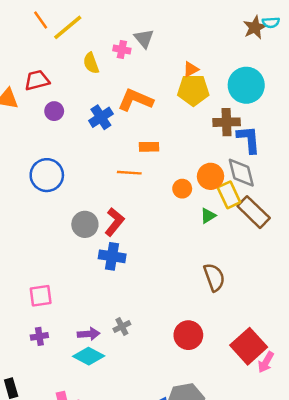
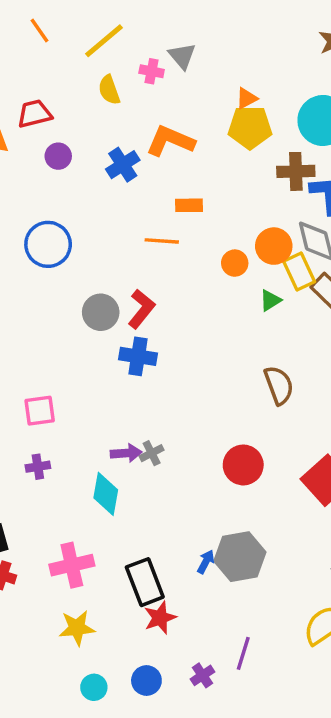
yellow line: (68, 27) -> (104, 41), moved
purple arrow: (89, 334) -> (126, 453), moved
cyan diamond: (89, 356) -> (106, 494), turned 72

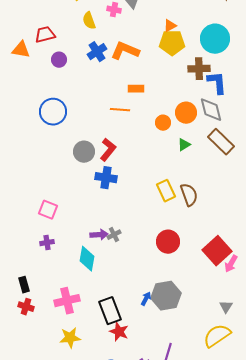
blue cross: (123, 165) -> (97, 52), moved
yellow rectangle: (299, 272) -> (166, 191), moved
pink square: (40, 411) -> (48, 210), turned 30
red star: (160, 618) -> (119, 332), turned -30

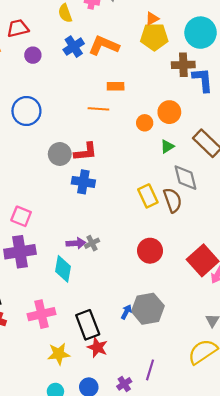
gray diamond: (211, 110) -> (185, 178), moved
red L-shape: (108, 150) -> (86, 152), turned 45
purple cross: (47, 243) -> (20, 252), size x2.0
yellow star: (70, 338) -> (59, 354), moved

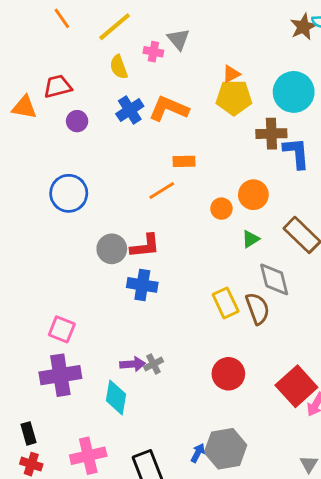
orange line: (98, 109) -> (162, 191), turned -36

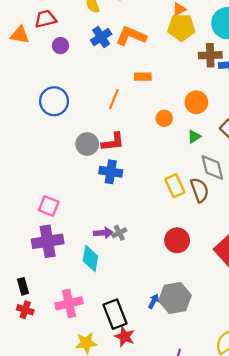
orange line: (162, 191) -> (114, 99), moved, turned -36
orange circle: (221, 209) -> (164, 118), moved

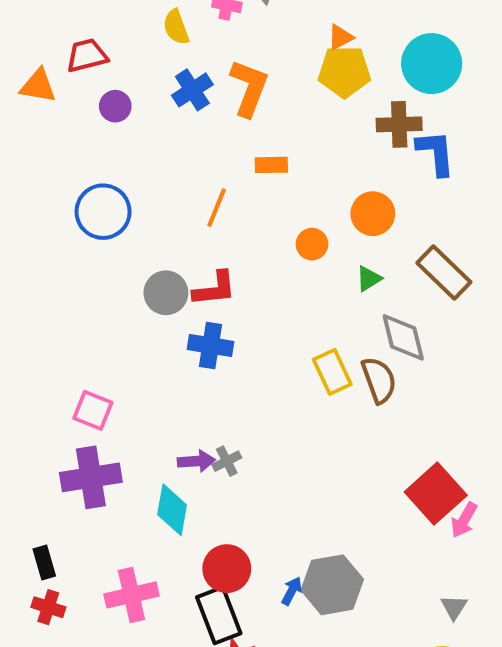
orange L-shape: (131, 36) -> (249, 88), turned 88
red circle: (177, 240) -> (227, 569), moved

